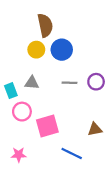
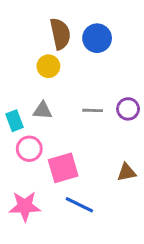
blue circle: (62, 50) -> (97, 38), moved
blue line: (72, 154) -> (79, 205), moved
pink star: (19, 155) -> (25, 206), size x1.5

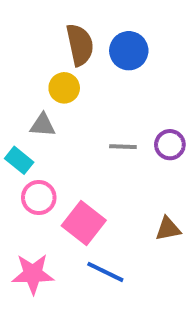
gray triangle: (43, 110) -> (43, 125), moved
cyan rectangle: (15, 121) -> (19, 160), turned -30
pink square: (63, 168) -> (84, 223), turned -36

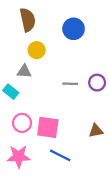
brown semicircle: (80, 45) -> (28, 20), moved
pink circle: (39, 198) -> (22, 123), moved
pink square: (84, 223) -> (48, 127), turned -30

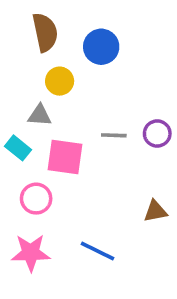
blue circle: (74, 29) -> (101, 47), moved
pink square: (48, 127) -> (65, 157), moved

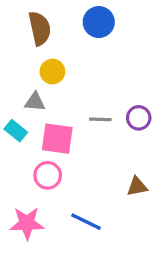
blue circle: (101, 47) -> (99, 22), moved
pink circle: (36, 199) -> (48, 175), moved

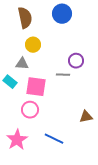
purple circle: (139, 118) -> (76, 61), moved
pink star: (27, 223) -> (17, 140), turned -30

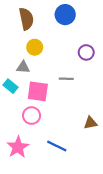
purple circle: (76, 61) -> (86, 52), moved

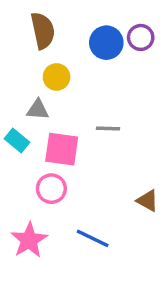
blue circle: (65, 15) -> (106, 43), moved
purple circle: (86, 52) -> (141, 37), moved
brown triangle: (90, 123) -> (148, 201), turned 40

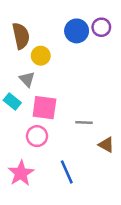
brown semicircle: (43, 31) -> (21, 36), moved
gray triangle: (38, 110) -> (27, 79), turned 42
gray line: (108, 129) -> (84, 122), moved
blue line: (93, 238) -> (67, 172), turned 40

